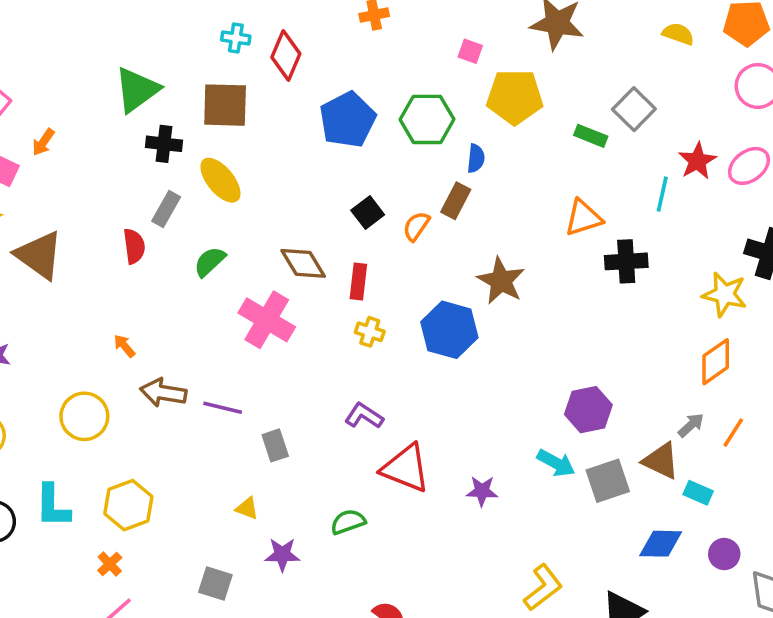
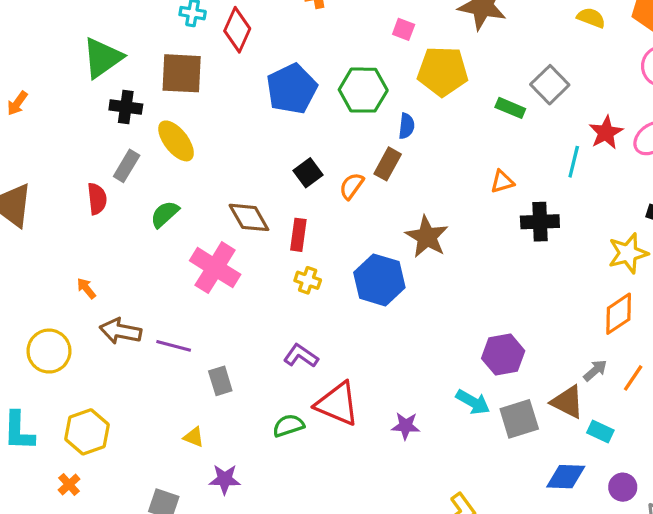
orange triangle: (583, 218) -> (502, 182), size x0.7
yellow star: (725, 294) -> (628, 253), turned -30
green semicircle: (348, 522) -> (288, 426), moved

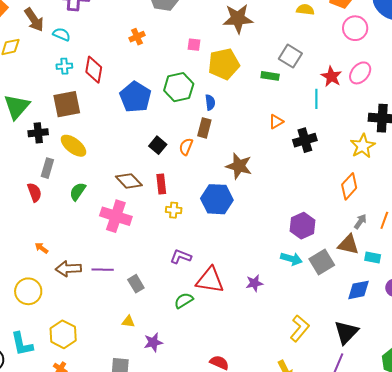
orange diamond: (619, 314) -> (349, 186), moved

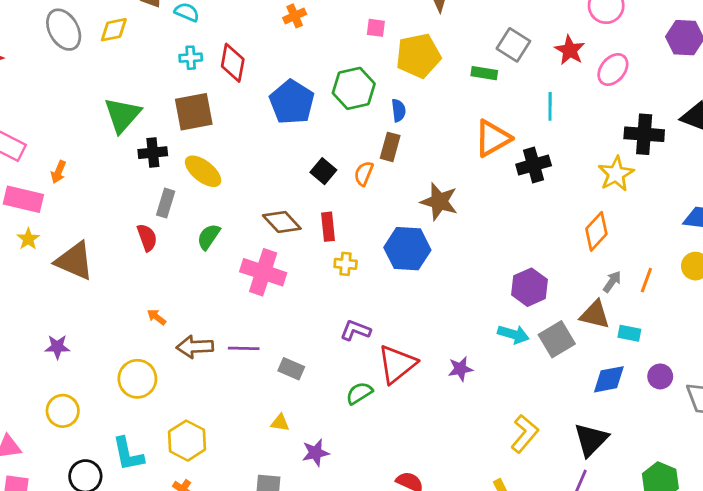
red star: (331, 76) -> (570, 50), moved
orange triangle: (276, 122) -> (493, 138), size x1.8
red triangle: (210, 280) -> (397, 364), turned -48
gray rectangle: (136, 284) -> (291, 369), turned -36

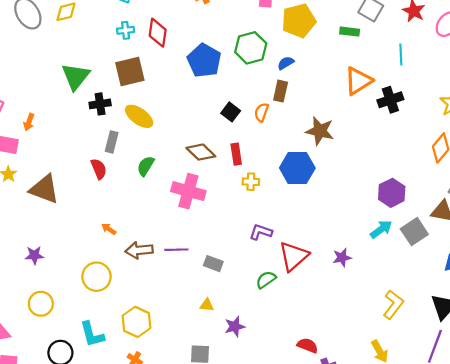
blue semicircle: (399, 110) -> (286, 63), turned -112
cyan arrow: (513, 334) -> (381, 229), turned -50

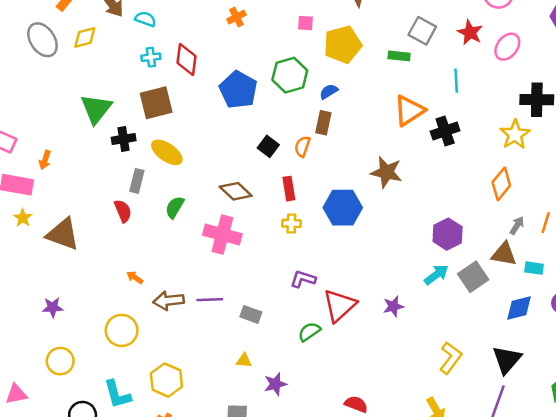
brown star: (320, 131) -> (386, 172), moved
red rectangle: (236, 154) -> (289, 189), moved

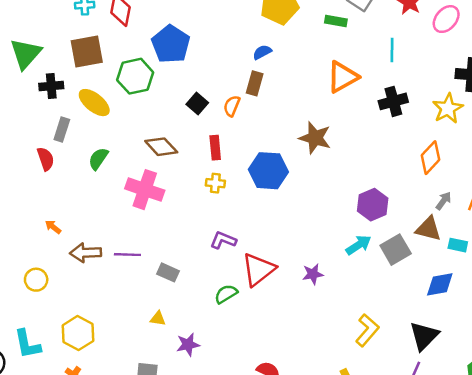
green hexagon: (290, 75) -> (135, 76), moved
black cross: (445, 131) -> (393, 101), moved
yellow circle: (122, 330) -> (36, 280), size x0.7

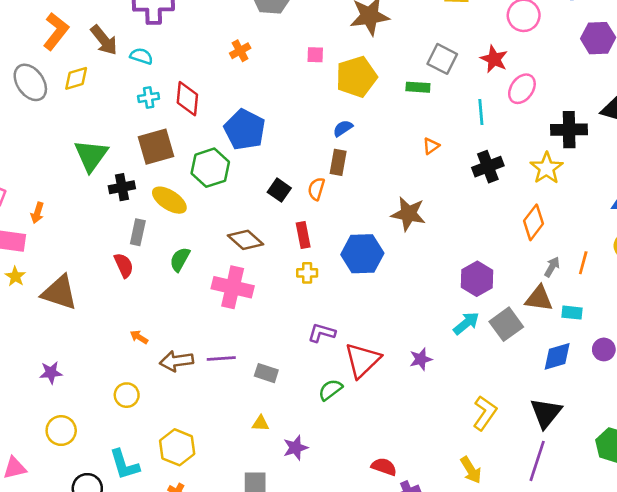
pink ellipse: (446, 19) -> (522, 89), moved
orange triangle: (342, 77) -> (431, 146), size x0.5

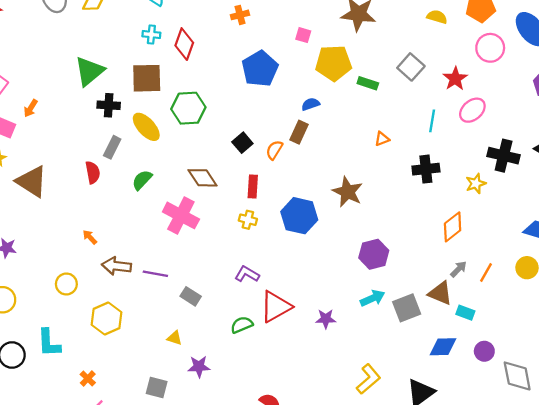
green rectangle: (418, 87) -> (368, 83), moved
blue pentagon: (245, 130) -> (260, 69), moved
yellow star: (547, 168) -> (476, 184), size x0.7
purple hexagon: (477, 279) -> (374, 254), moved
yellow hexagon: (177, 447) -> (106, 319), moved

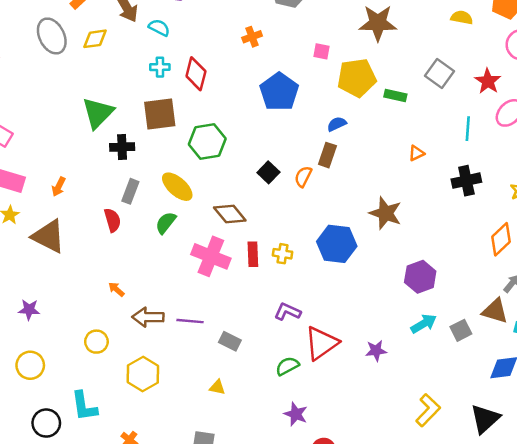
orange arrow: (31, 108) -> (59, 187), moved
yellow ellipse: (146, 127) -> (177, 187), moved
red rectangle: (253, 186) -> (253, 254), moved
gray square: (407, 308) -> (461, 330), size x0.7
purple star: (199, 367) -> (296, 414), moved, turned 30

